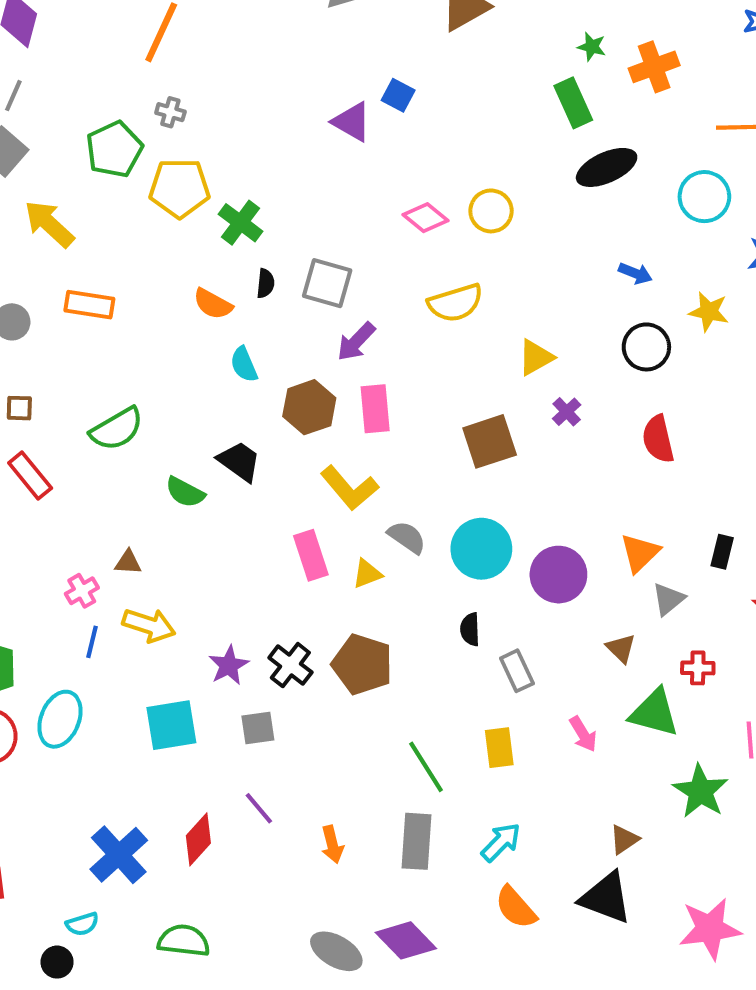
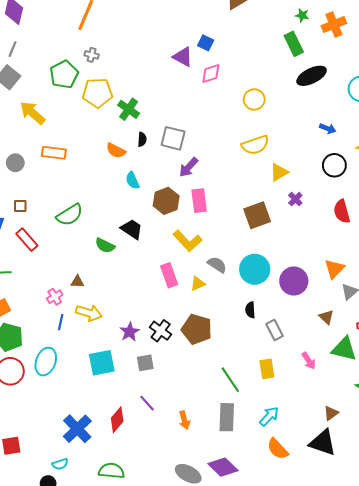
pink diamond: (425, 218) -> (211, 73), moved, turned -55
yellow semicircle: (455, 303) -> (255, 145), moved

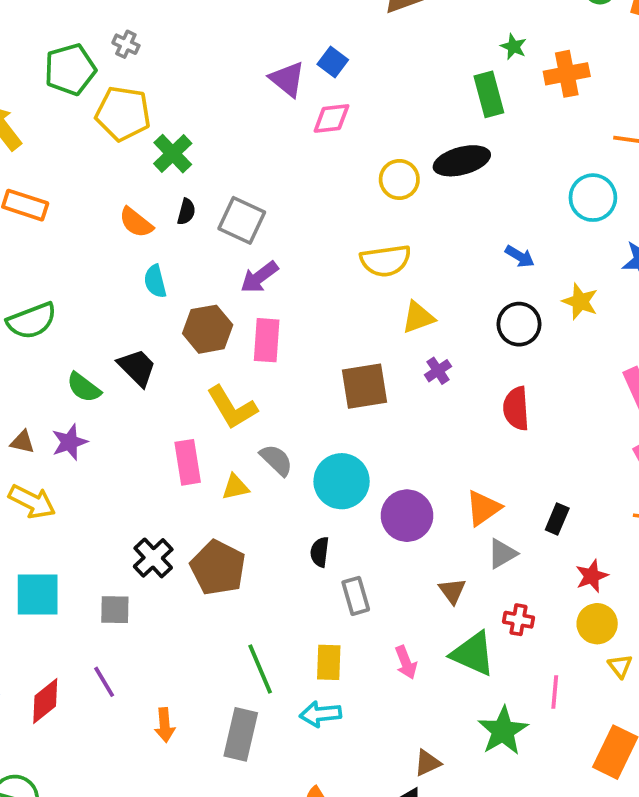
black ellipse: (312, 76) -> (462, 161), moved
purple star: (130, 332) -> (69, 442), moved
cyan arrow: (269, 416) -> (320, 714), moved, turned -150

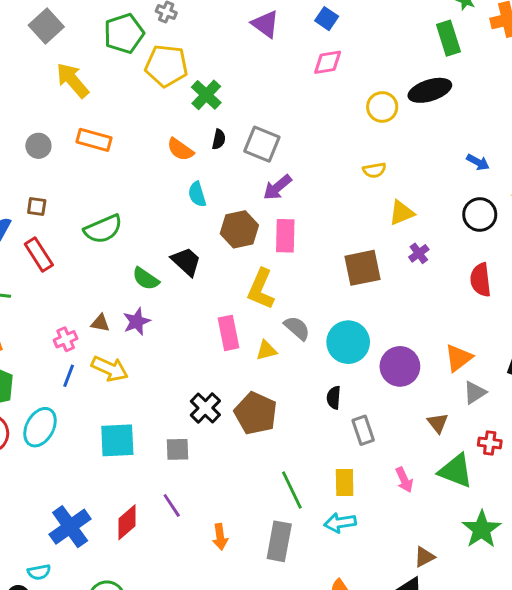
purple triangle: (287, 79) -> (265, 24), moved
yellow semicircle: (386, 261) -> (374, 170), size x0.6
yellow L-shape: (232, 408) -> (261, 289), turned 57

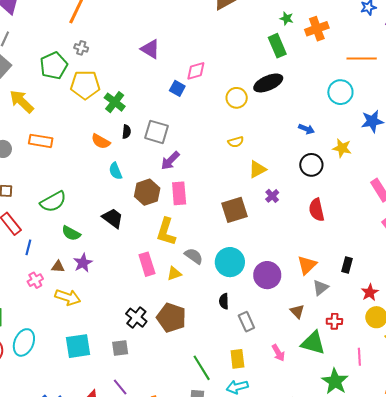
blue square: (327, 19) -> (177, 88), moved
green semicircle: (146, 279) -> (71, 233), moved
blue line: (69, 376) -> (28, 247), moved

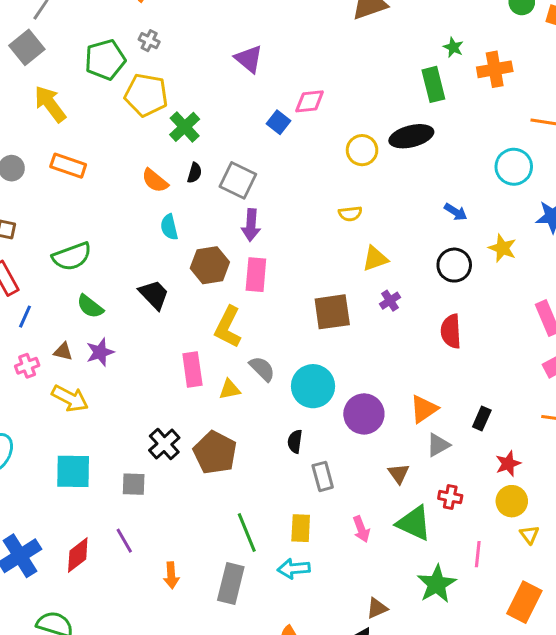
purple arrow: (170, 161) -> (251, 225), turned -50

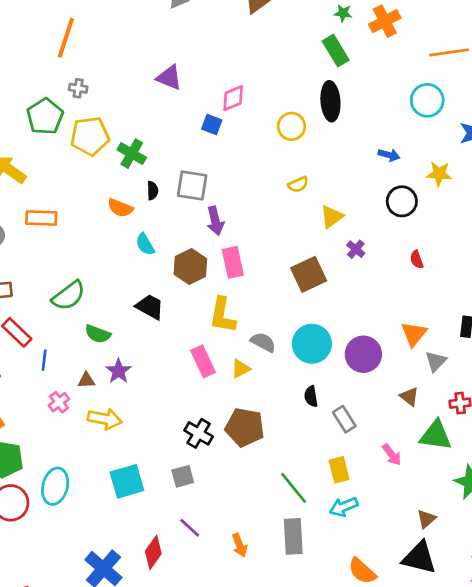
black ellipse: (411, 136) -> (330, 101), turned -63
red semicircle: (451, 331) -> (417, 259), size x0.6

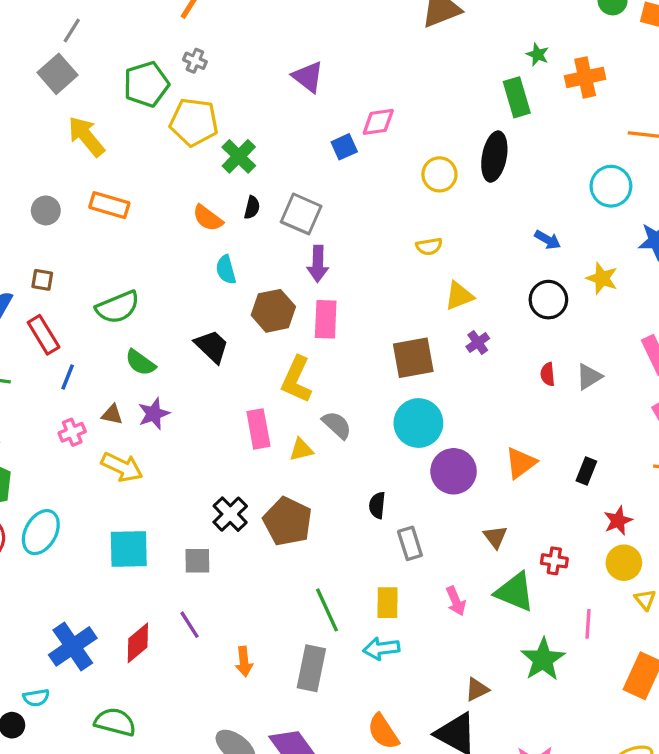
blue square: (212, 124) -> (344, 147), turned 30
cyan circle: (312, 344) -> (418, 423), moved
gray triangle: (436, 361) -> (589, 377), moved

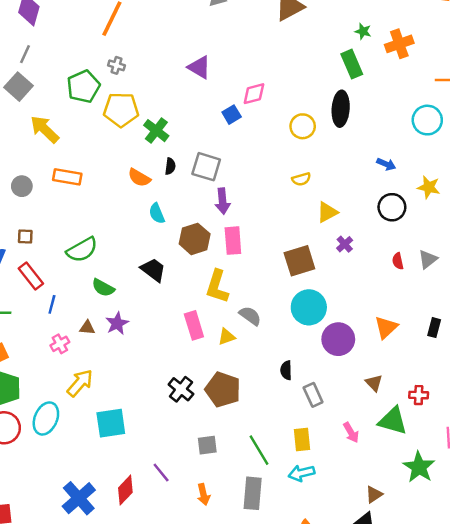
yellow arrow: (122, 467) -> (80, 383), moved, turned -68
gray square: (197, 561) -> (207, 445), moved

